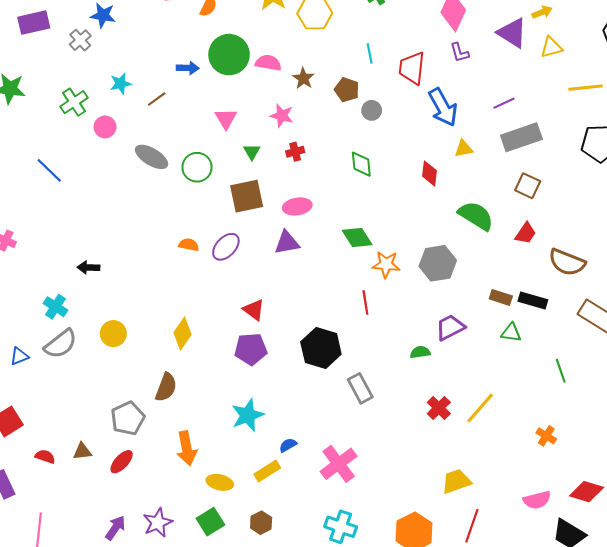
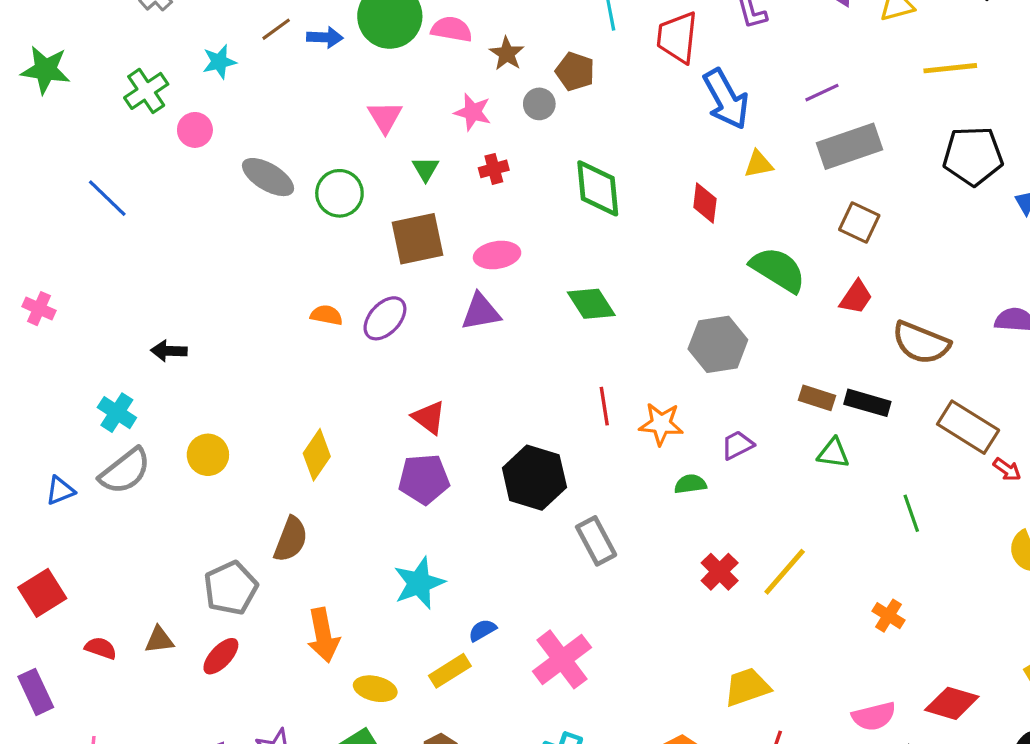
brown line: (157, 99) -> (276, 29), moved
gray circle: (372, 110) -> (539, 104), moved
green diamond: (361, 164) -> (598, 188), size x1.4
orange star: (386, 264) -> (661, 424), moved
purple trapezoid: (450, 327) -> (737, 445), size x0.7

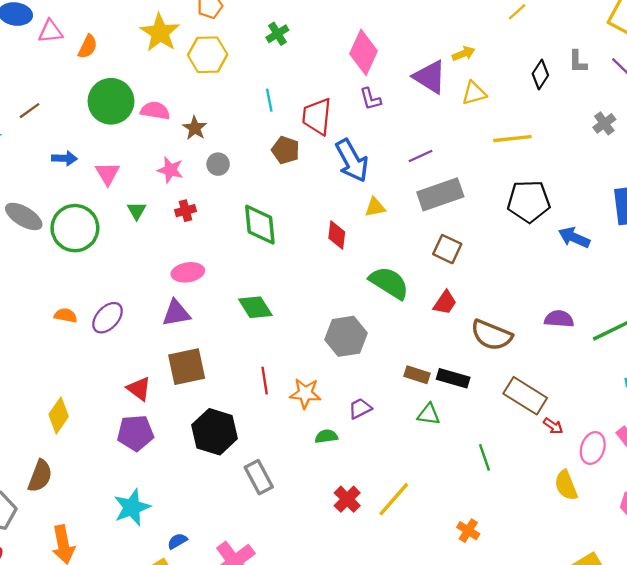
blue arrow: (325, 37) -> (64, 158), moved
brown pentagon: (575, 71) -> (286, 150), moved
green circle: (339, 193) -> (75, 228), size x1.4
brown square: (417, 239) -> (187, 367), moved

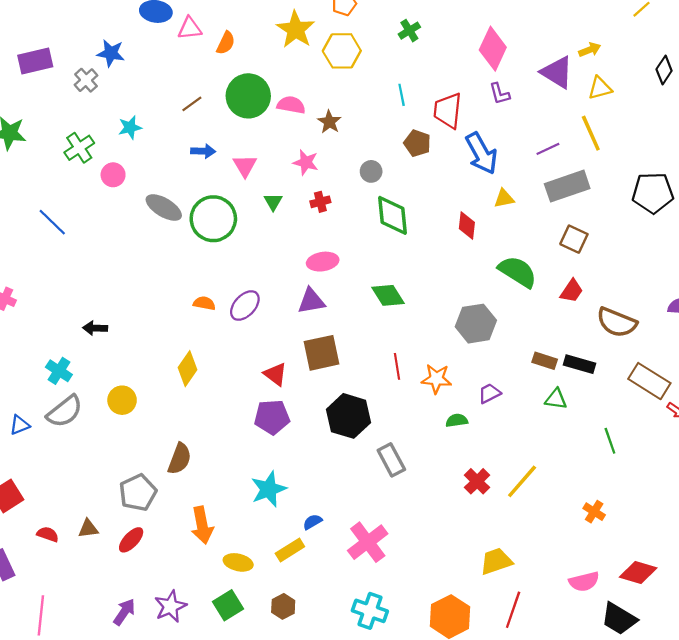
brown line: (30, 111) -> (192, 104), moved
yellow line: (512, 139) -> (591, 133), moved, turned 72
gray circle: (218, 164) -> (371, 171), moved
yellow diamond: (59, 415) -> (187, 369), moved

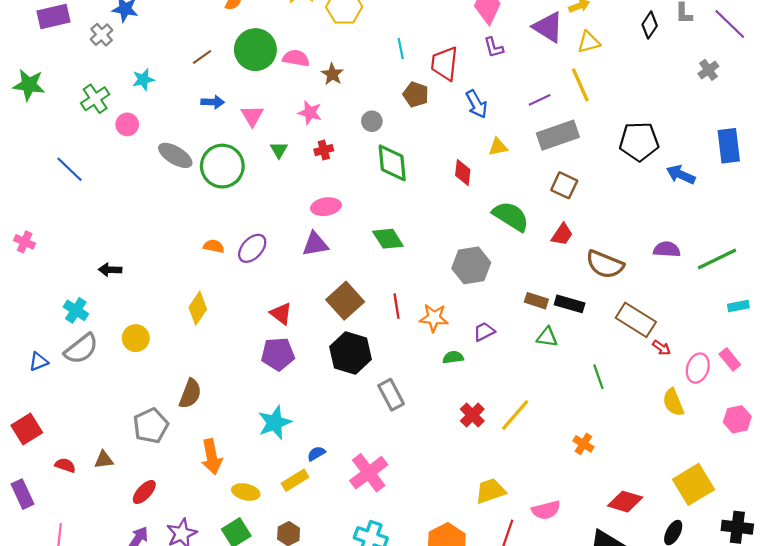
blue arrow: (482, 153) -> (477, 104), size x0.7
brown square: (322, 353) -> (345, 301), moved, turned -30
red ellipse: (131, 540) -> (144, 492), moved
pink semicircle: (584, 582) -> (546, 510), moved

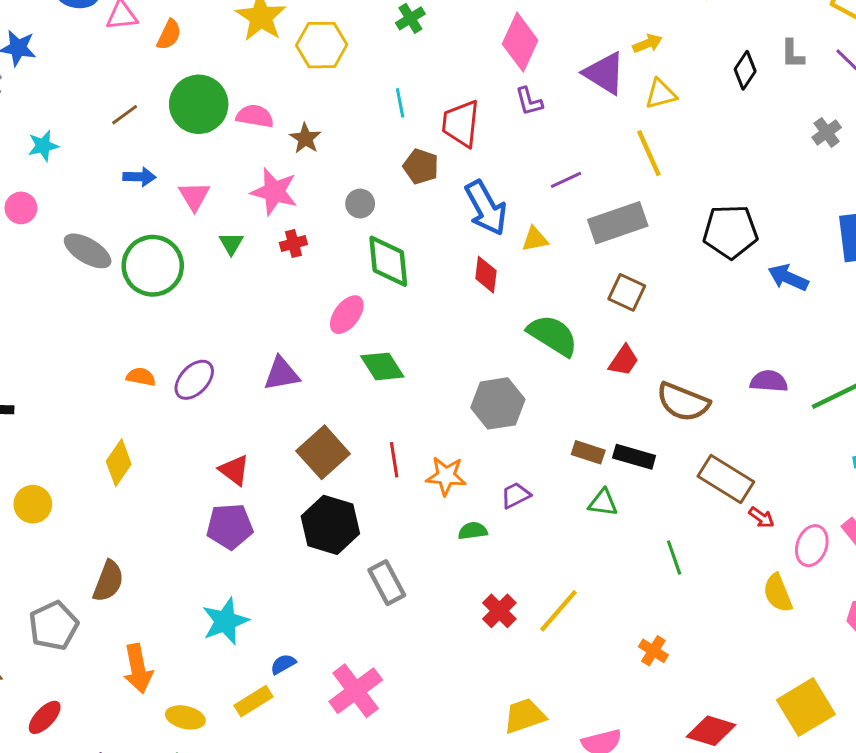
purple line: (540, 100) -> (566, 180), moved
blue arrow: (477, 104) -> (486, 208), moved, size x1.4
pink star: (310, 113) -> (274, 192), size x1.4
pink ellipse: (326, 207) -> (347, 315), moved, turned -44

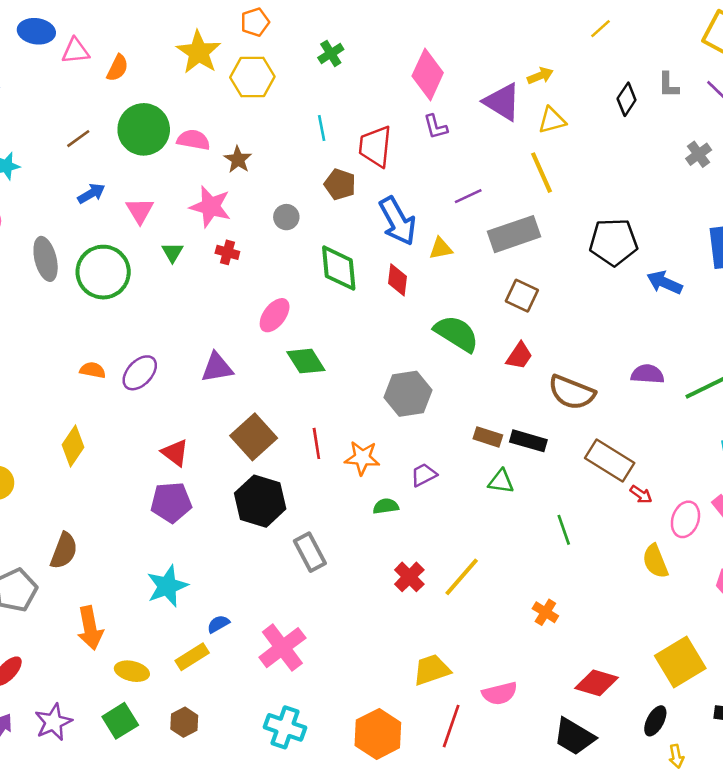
blue arrow: (139, 177) -> (91, 194), turned -32
red cross: (293, 244) -> (227, 252), turned 30
gray ellipse: (88, 251) -> (46, 259), turned 45
green diamond: (388, 261) -> (339, 268), moved

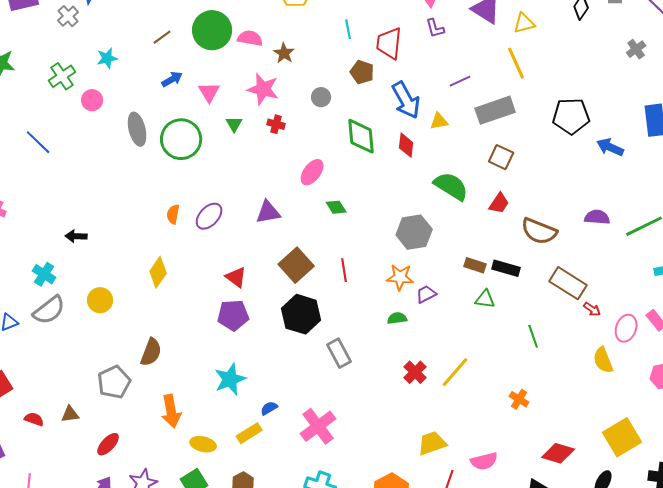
green diamond: (306, 361) -> (336, 207), size x0.7
orange semicircle: (93, 370) -> (173, 214), turned -90
orange star: (362, 458) -> (400, 277), moved

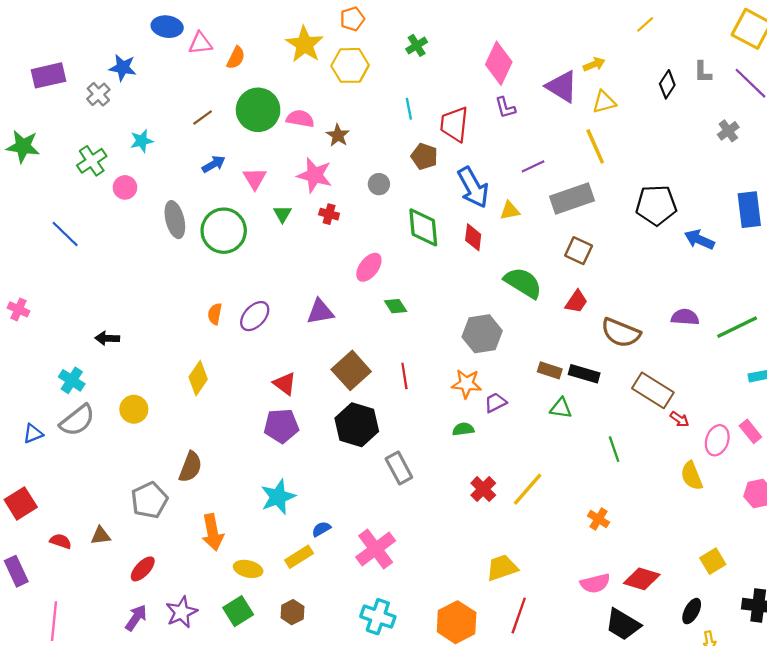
yellow square: (622, 437) -> (713, 561), size x0.6
pink semicircle: (484, 461) -> (595, 583), moved

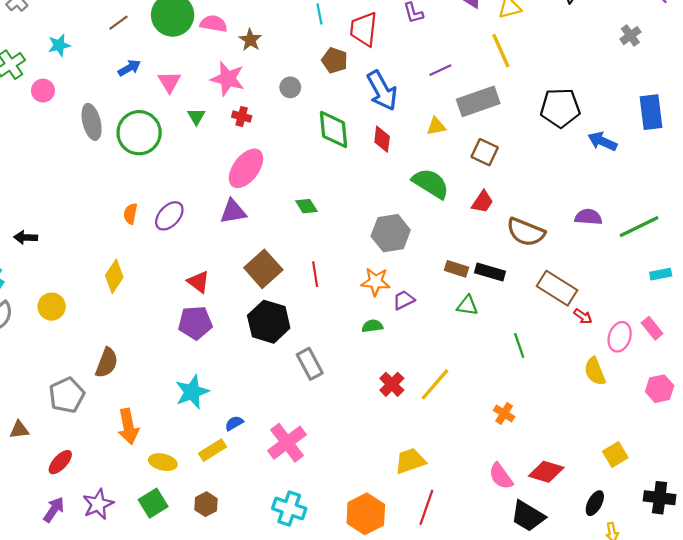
yellow triangle: (510, 211) -> (436, 126), moved
pink ellipse: (369, 267) -> (246, 168), moved, size x1.4
pink semicircle: (595, 583) -> (501, 476), turned 68

